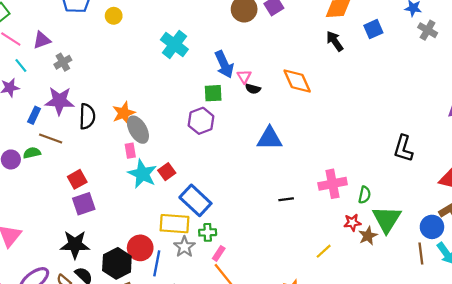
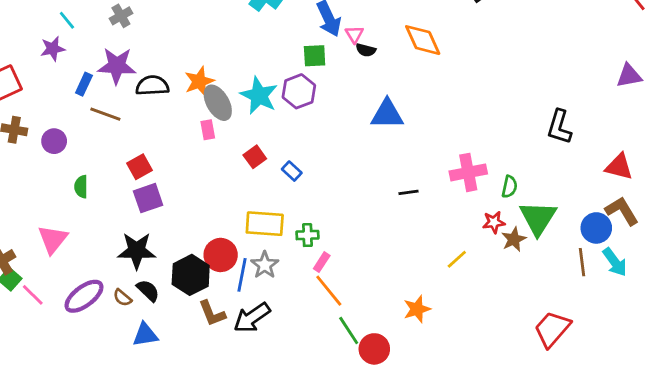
black semicircle: (87, 116) -> (152, 86), turned -95
green semicircle: (32, 153) -> (81, 187), moved, turned -77
cyan star: (142, 174) -> (259, 96), moved
blue rectangle: (195, 200) -> (292, 171), moved, size x0.5
gray star: (184, 247) -> (265, 265), moved

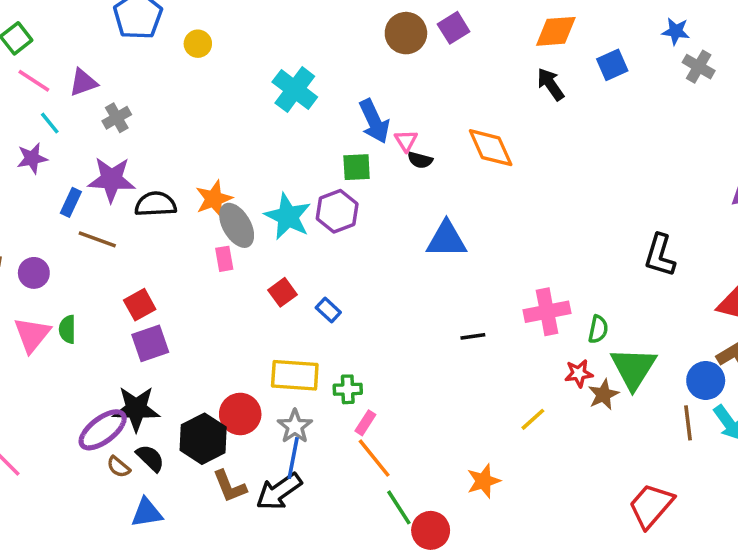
pink triangle: (53, 239) -> (32, 335), moved
blue line: (242, 275) -> (293, 458), moved
purple ellipse: (84, 296) -> (103, 430), moved

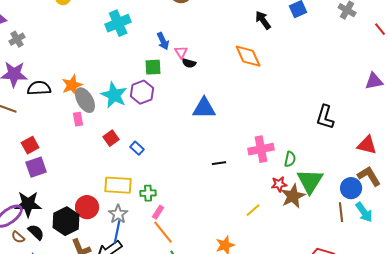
cyan cross: (295, 90) -> (118, 23), turned 30
blue arrow: (374, 121) -> (163, 41), size x0.7
orange diamond: (491, 148) -> (248, 56), moved
brown star: (603, 395) -> (293, 196), size x1.4

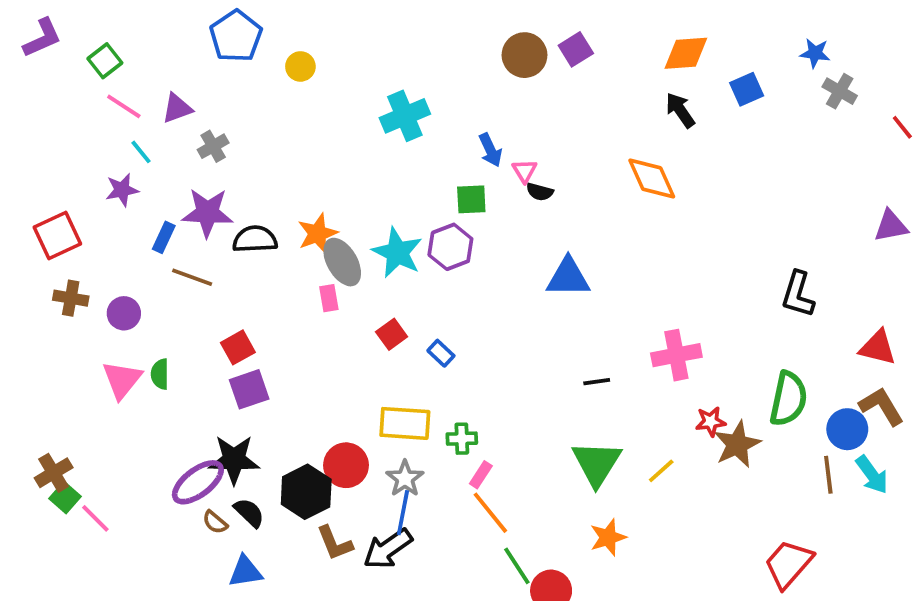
green semicircle: (290, 159) -> (788, 399), moved, size x1.8
green triangle: (310, 181) -> (597, 463), moved

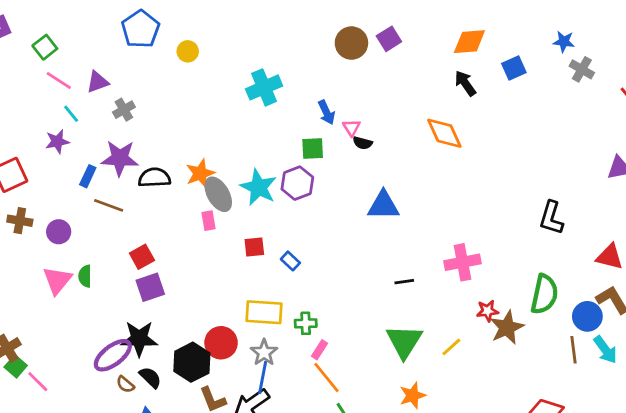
red square: (392, 334) -> (254, 247), turned 30

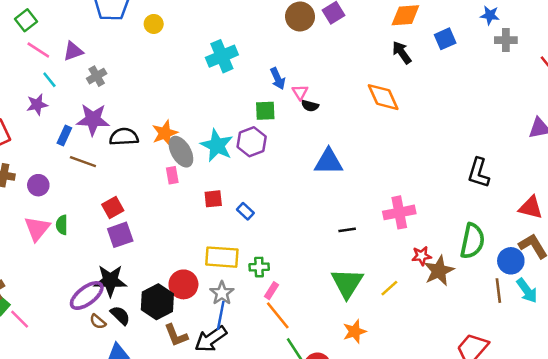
gray cross: (582, 69) -> (506, 40), turned -30

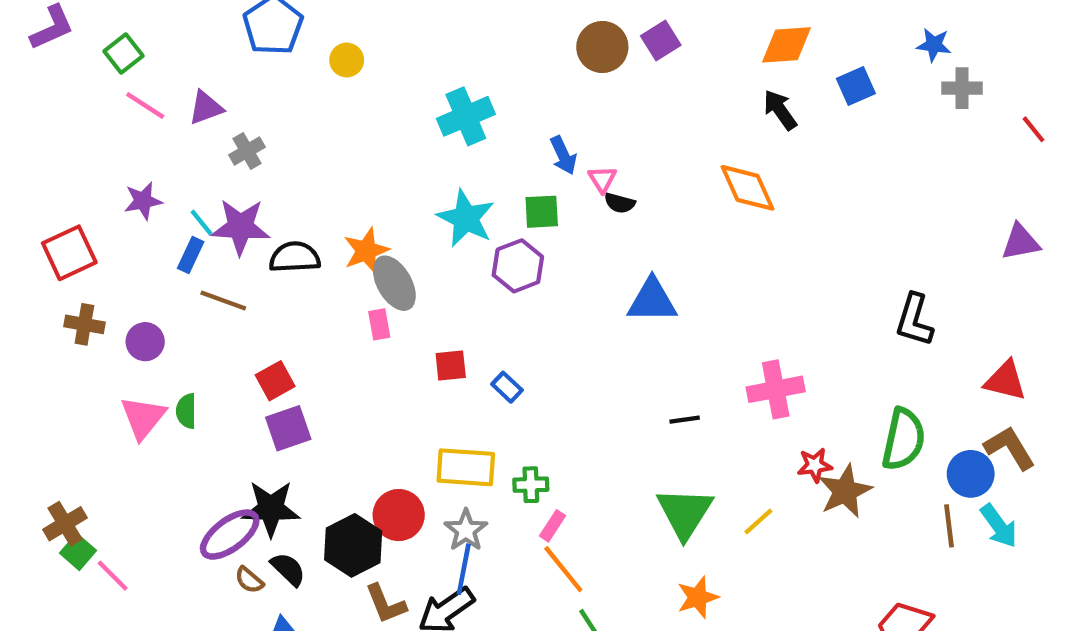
cyan line: (49, 80) -> (201, 223), moved
cyan star: (217, 145) -> (466, 218), moved

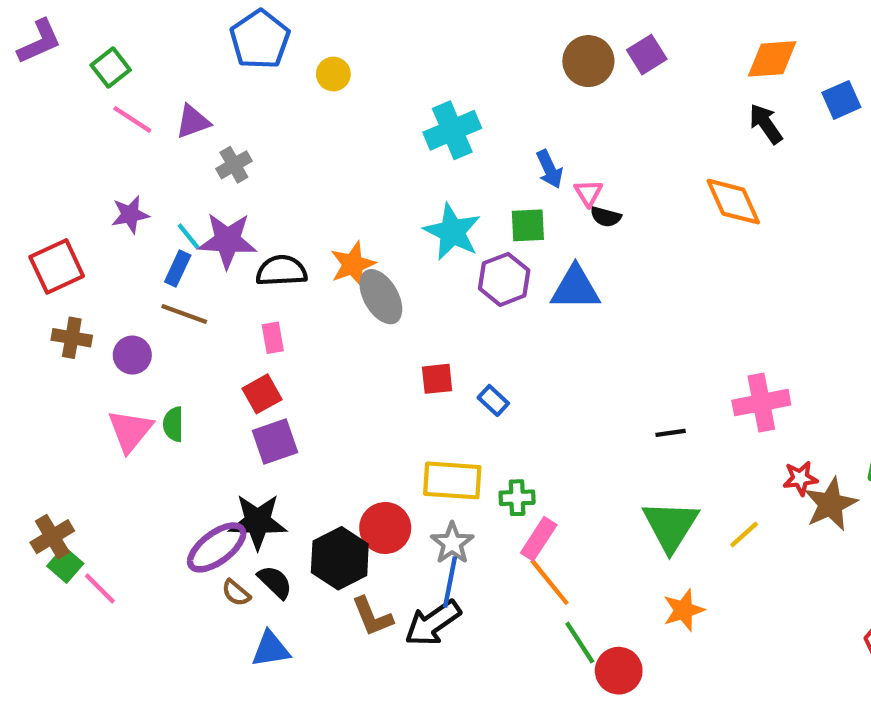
brown line: (223, 301) -> (184, 314), moved
blue triangle: (652, 301) -> (575, 288), moved
pink rectangle: (379, 324) -> (273, 338), moved
pink rectangle: (553, 526) -> (539, 539), size x1.4

